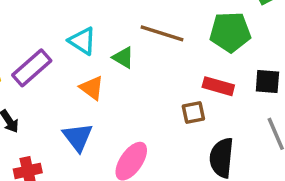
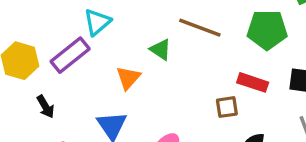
cyan triangle: (82, 41) -> (97, 22), moved, turned 44
orange triangle: (92, 88) -> (128, 78), turned 32

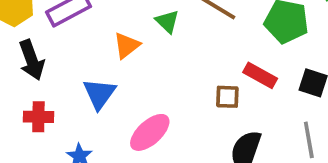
black arrow: (45, 107) -> (32, 60), size x1.5

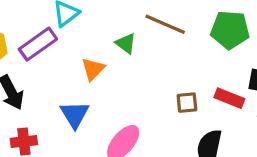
red rectangle: (260, 75) -> (229, 98), moved

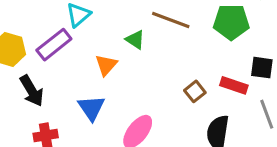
brown square: (187, 103) -> (195, 91), turned -30

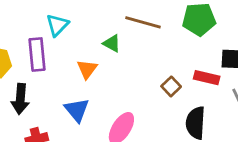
purple rectangle: (54, 45) -> (37, 54), turned -52
black arrow: (32, 91) -> (20, 99), turned 40

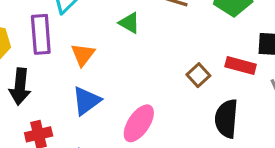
orange triangle: (87, 69) -> (83, 55), moved
blue triangle: (77, 110) -> (86, 101), turned 32

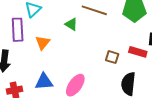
brown square: (198, 75) -> (112, 57), turned -32
blue triangle: (86, 101) -> (44, 82), moved, turned 30

